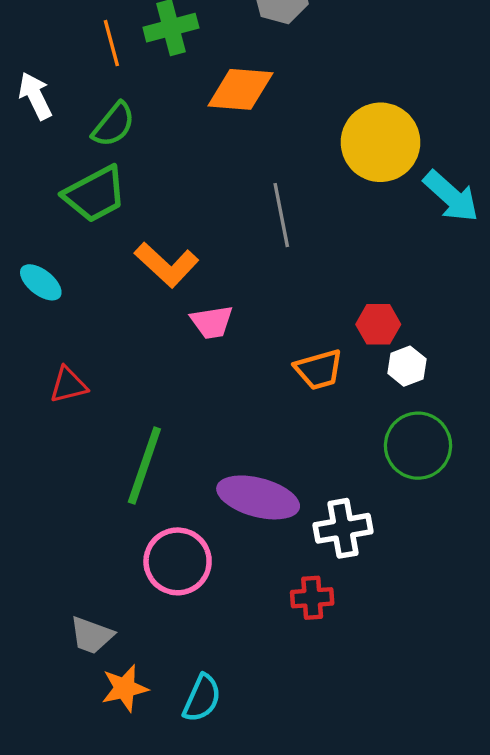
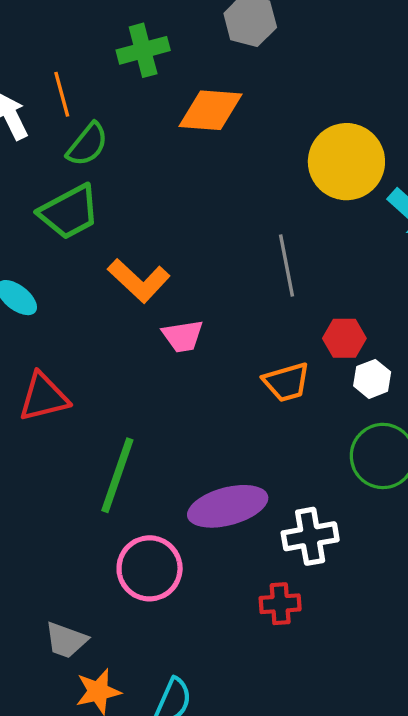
orange line: (111, 43) -> (62, 94), moved
gray line: (281, 215) -> (287, 265), moved
red triangle: (68, 385) -> (44, 397), size x1.4
purple ellipse: (258, 497) -> (228, 506), turned -30

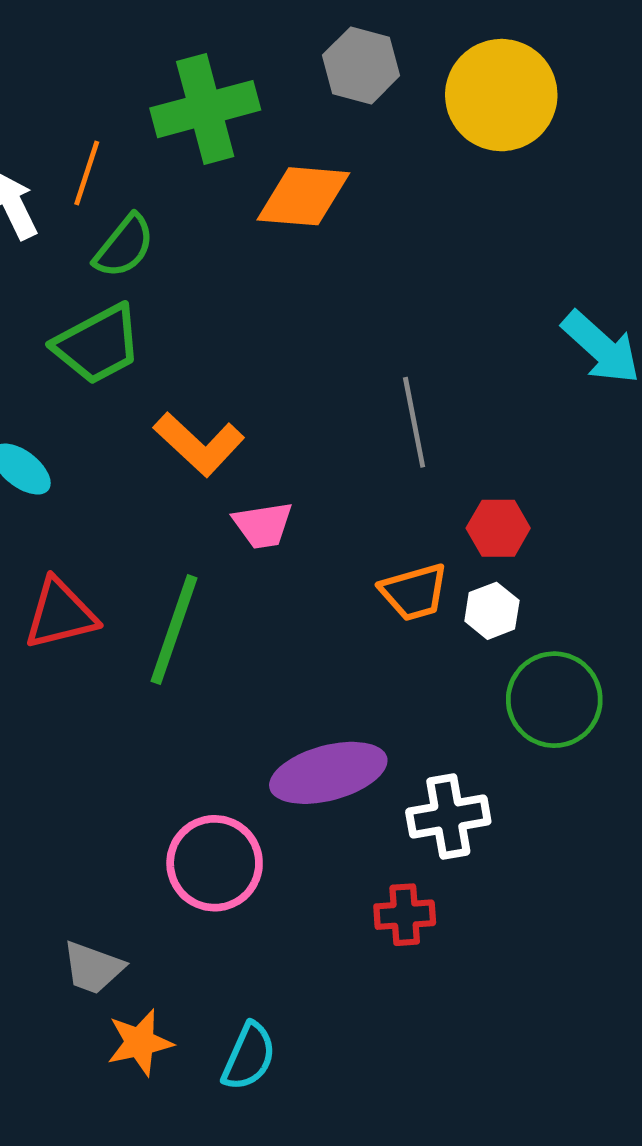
green cross: (143, 50) -> (205, 109), size x1.4
orange line: (62, 94) -> (87, 173), turned 33
yellow circle: (346, 162) -> (501, 95), moved
white hexagon: (372, 379) -> (492, 611), moved
green line: (117, 475) -> (174, 630), moved

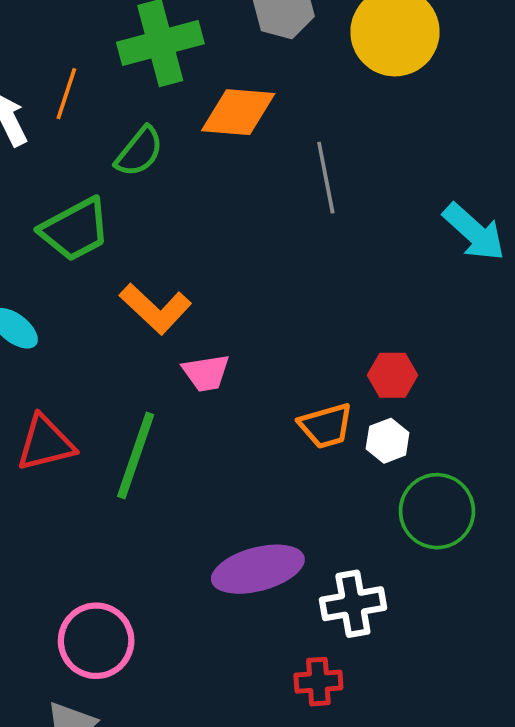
green semicircle: (124, 246) -> (139, 152), moved
gray line: (414, 422) -> (326, 178), moved
pink circle: (215, 863) -> (96, 641), moved

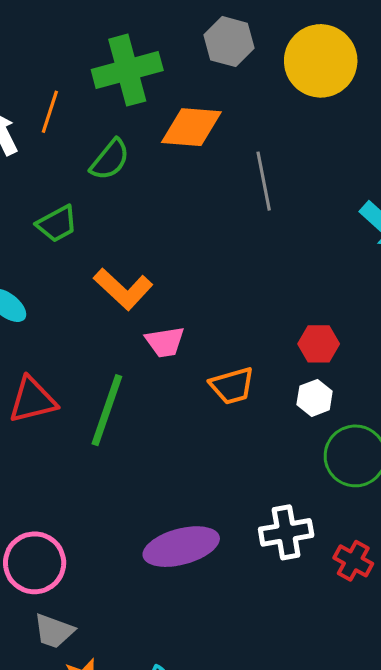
green trapezoid: (75, 230) -> (57, 224), size x0.7
orange trapezoid: (326, 426) -> (232, 386), moved
purple ellipse: (258, 569) -> (181, 547), moved
pink circle: (96, 641) -> (35, 563), moved
red cross: (318, 682) -> (353, 561), moved, turned 33

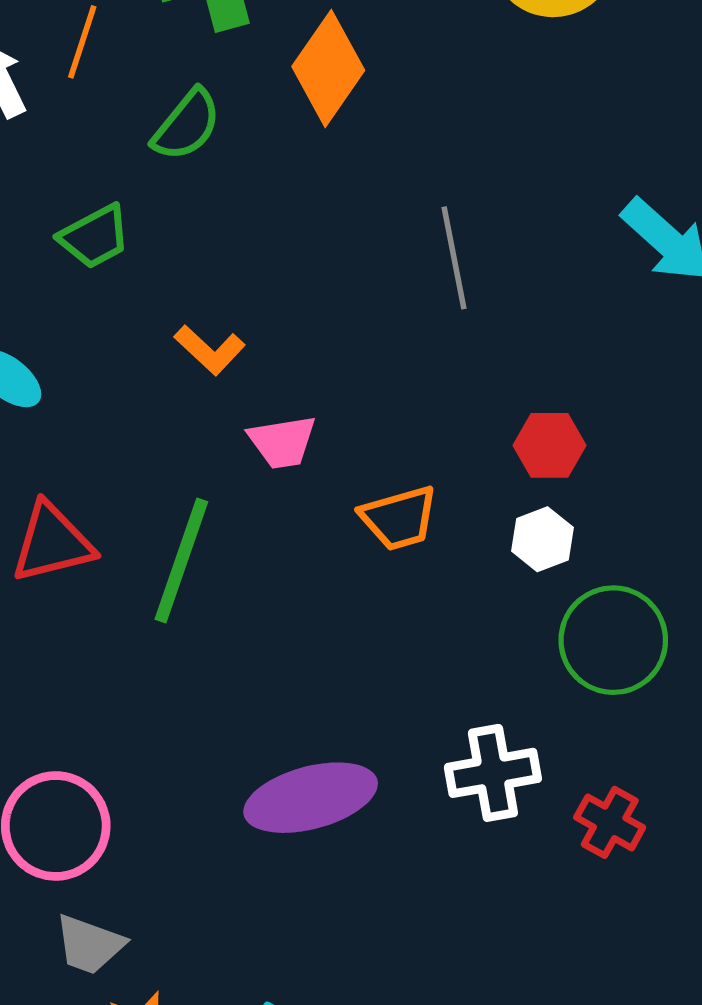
orange diamond: (191, 127) -> (328, 68), turned -60
gray line: (264, 181) -> (454, 258), moved
orange L-shape: (123, 289) -> (210, 350), size x0.7

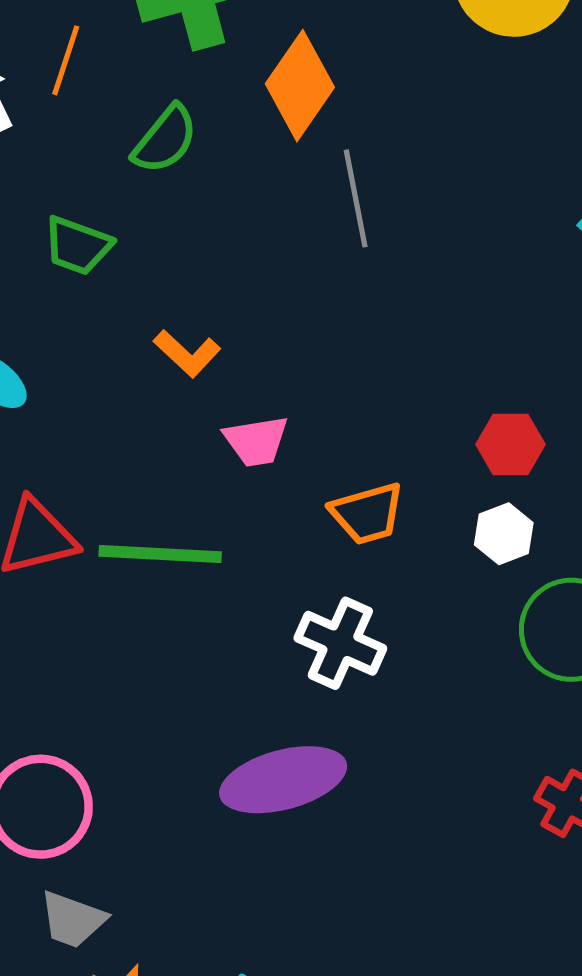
green trapezoid: (95, 237) -> (78, 246), turned 48
gray line: (454, 258) -> (356, 198), moved
green line: (181, 560) -> (160, 554), turned 74
white cross: (493, 773) -> (340, 643), moved, turned 34

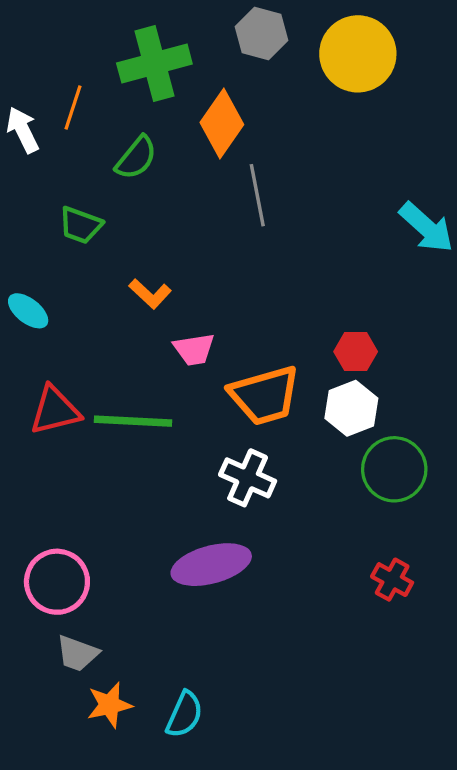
orange trapezoid: (367, 514) -> (265, 395), size x1.5
white hexagon: (504, 534) -> (351, 408), size x1.4

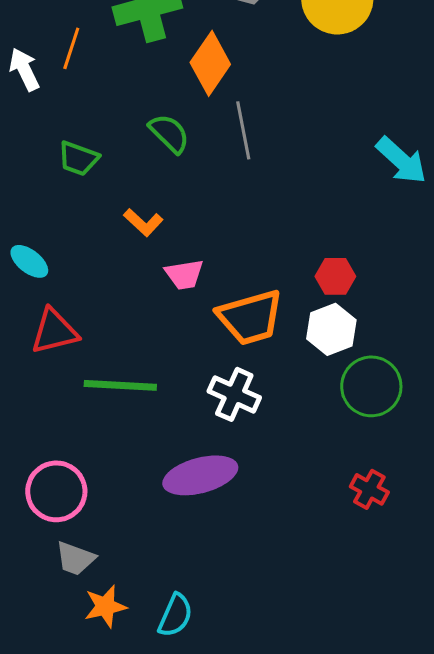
green semicircle: (136, 158) -> (169, 133), moved, turned -84
cyan ellipse: (28, 311) -> (29, 261), moved
green line: (133, 421) -> (120, 385), moved

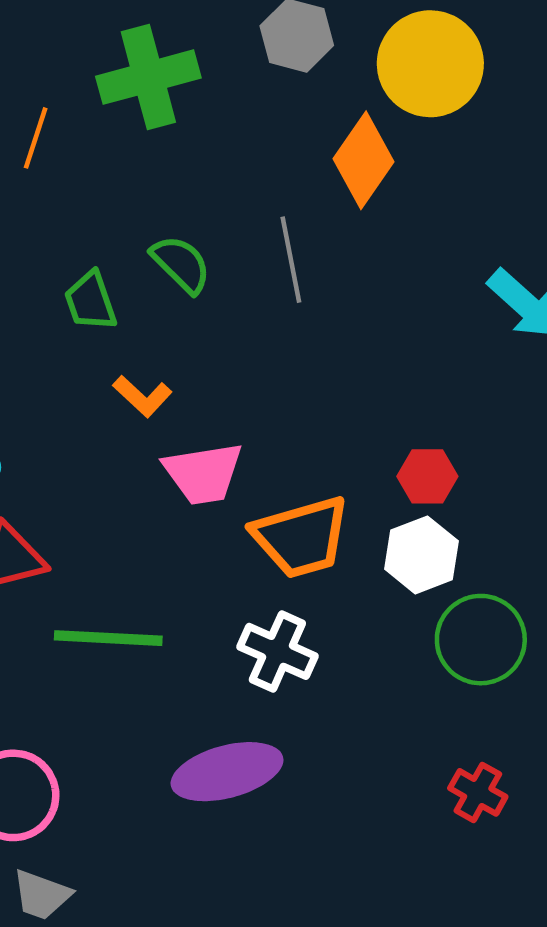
orange diamond: (210, 63) -> (364, 160), moved
green trapezoid: (78, 158) -> (90, 301), moved, turned 51
pink trapezoid: (184, 274) -> (203, 473), size x1.4

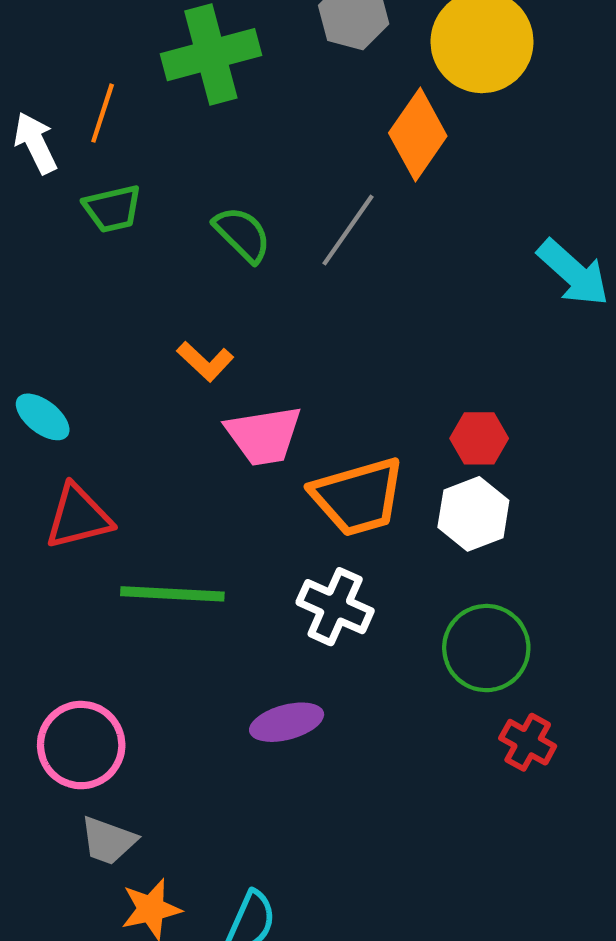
gray line: (291, 260) -> (348, 230), turned 46
green trapezoid: (90, 301) -> (113, 209), moved, turned -84
green circle: (481, 640) -> (486, 648), moved
purple ellipse: (227, 772) -> (287, 722), size x0.7

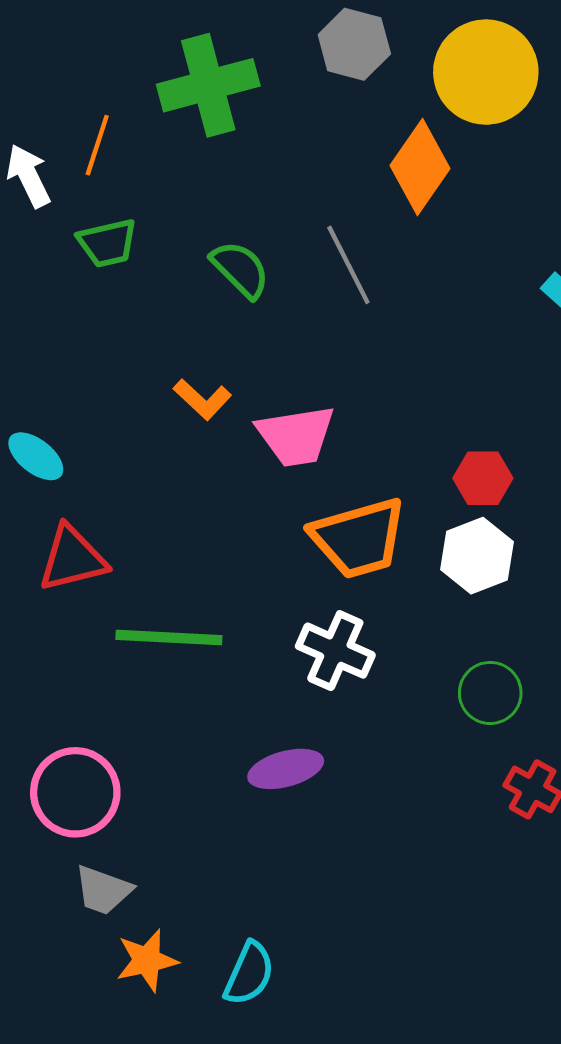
gray line: (348, 230) -> (348, 265), turned -62
pink trapezoid: (264, 435) -> (296, 436), moved
green circle: (486, 648) -> (490, 693), size x0.7

